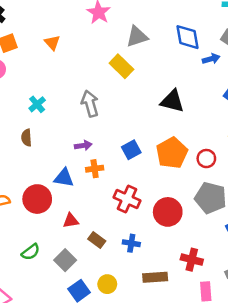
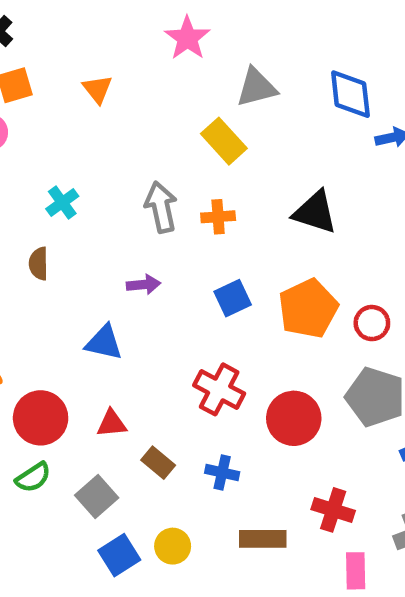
orange cross: (95, 169) -> (218, 217), moved
red circle: (37, 199) -> (41, 418), moved

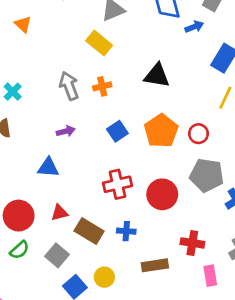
red cross: (219, 389) -> (117, 184), turned -32
brown rectangle: (158, 463) -> (89, 231), size x1.5

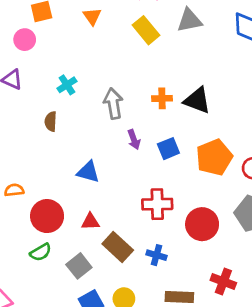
yellow rectangle: (99, 43) -> (146, 30), moved
black triangle: (157, 76) -> (197, 100), moved
gray arrow: (69, 86) -> (113, 104), moved
purple arrow: (66, 131) -> (134, 140), moved, turned 72

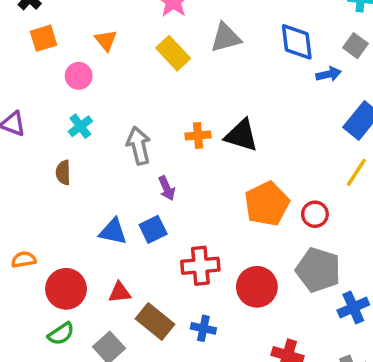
pink circle: (25, 40) -> (79, 76), moved
blue square: (168, 149) -> (153, 229), moved

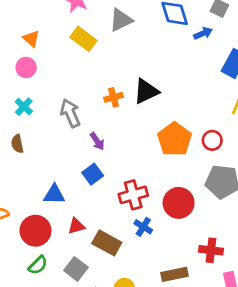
pink circle: (79, 76) -> (26, 67), moved
black triangle: (241, 135) -> (146, 91), turned -32
blue triangle: (113, 231) -> (54, 194), moved
blue cross: (203, 328) -> (143, 227), moved, turned 30

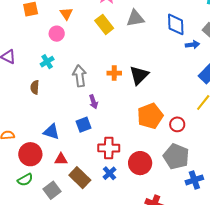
black triangle: (146, 91) -> (139, 75), turned -35

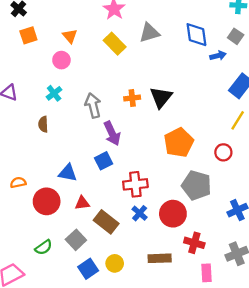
purple arrow: (93, 102) -> (112, 133), size x1.5
red circle: (177, 124) -> (223, 152), moved
gray pentagon: (176, 157) -> (196, 185), moved
red circle: (140, 163) -> (173, 214), moved
green semicircle: (25, 180) -> (44, 247), moved

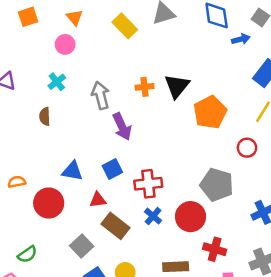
orange pentagon: (179, 142) -> (210, 112), moved
blue square: (104, 161) -> (112, 169), moved
red triangle: (82, 203) -> (98, 200), moved
green semicircle: (44, 247) -> (27, 254), moved

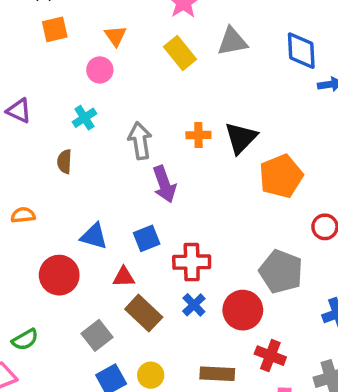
orange semicircle: (17, 182) -> (23, 215), moved

